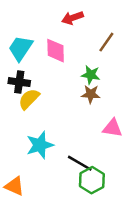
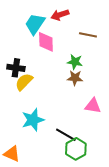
brown line: (106, 42) -> (88, 35), turned 66
cyan trapezoid: (20, 48) -> (35, 24), moved

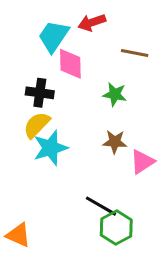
black cross: (16, 68) -> (40, 93), moved
brown star: (75, 78) -> (115, 142), moved
pink triangle: (93, 106) -> (142, 162), turned -42
cyan star: (33, 120) -> (50, 148), moved

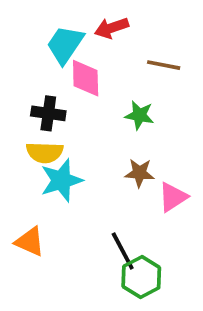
yellow semicircle: (37, 125) -> (45, 152), turned -132
black line: (101, 206) -> (123, 251), turned 32
orange triangle: (18, 235) -> (30, 242), moved

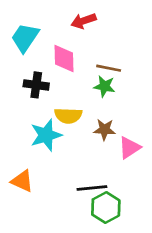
cyan trapezoid: (65, 45) -> (25, 38), moved
brown line: (164, 65) -> (109, 68), moved
yellow semicircle: (45, 152) -> (68, 116), moved
black line: (123, 251) -> (92, 188), turned -68

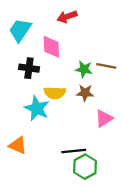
brown line: (109, 68) -> (106, 66), moved
brown star: (104, 130) -> (85, 93), moved
cyan star: (46, 135) -> (37, 108), turned -30

